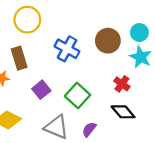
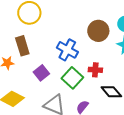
blue cross: (67, 49) -> (67, 50), moved
red cross: (122, 84) -> (95, 70), moved, turned -32

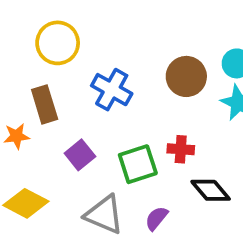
blue cross: (67, 50) -> (112, 90), moved
green square: (72, 78) -> (138, 164), turned 30

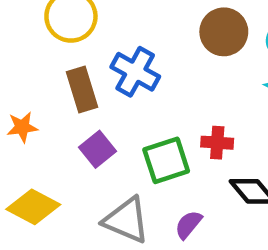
brown circle: (186, 76) -> (224, 32), moved
brown rectangle: (45, 104) -> (82, 89), moved

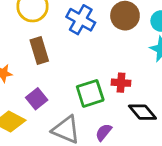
blue cross: (135, 72) -> (81, 20), moved
purple square: (98, 149) -> (37, 99), moved

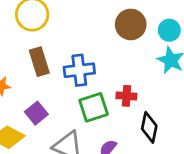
blue cross: (81, 20) -> (79, 70), moved, turned -36
black diamond: (142, 112) -> (149, 127), turned 52

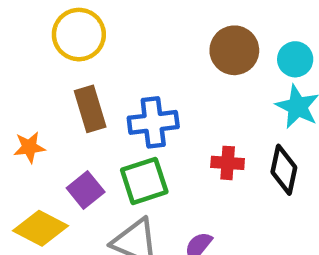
green square: (94, 107) -> (144, 181), moved
black diamond: (149, 127) -> (284, 170), moved

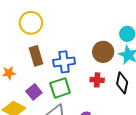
brown circle: (234, 50) -> (103, 52), moved

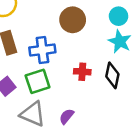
brown circle: (103, 52) -> (73, 20), moved

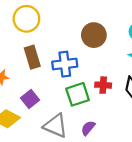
green square: (38, 81) -> (78, 94), moved

